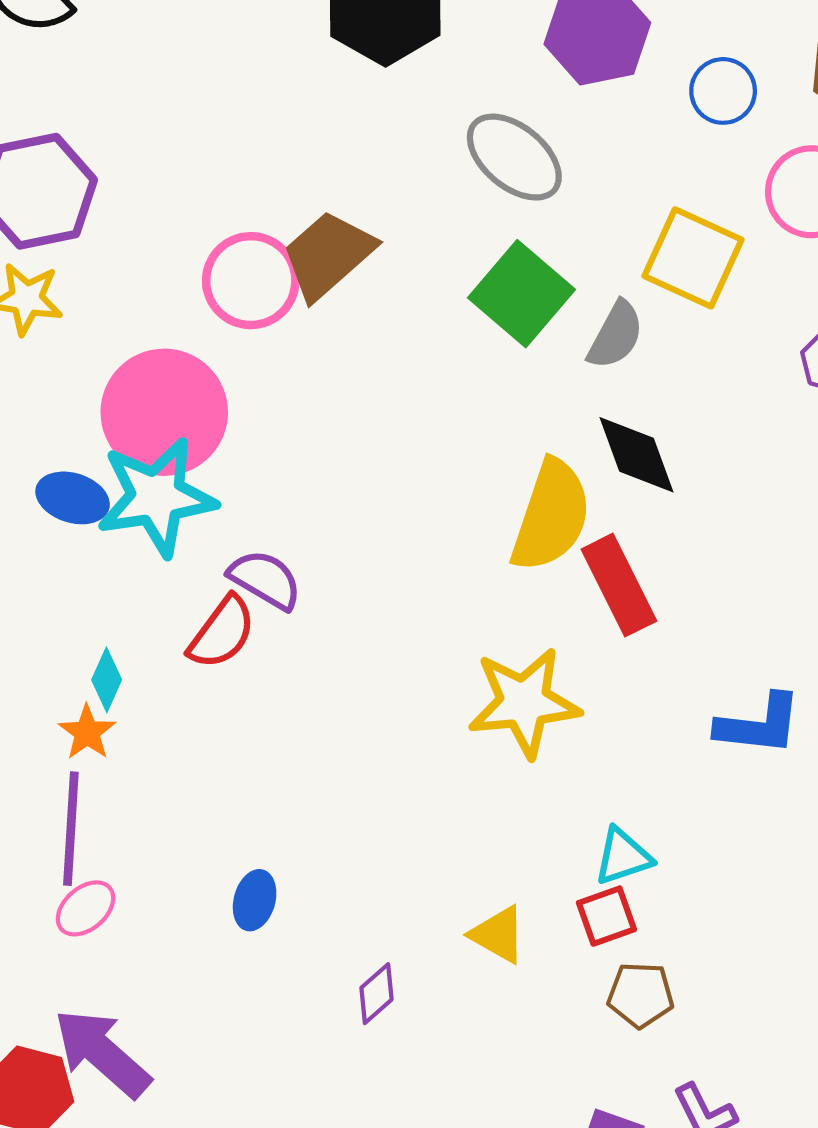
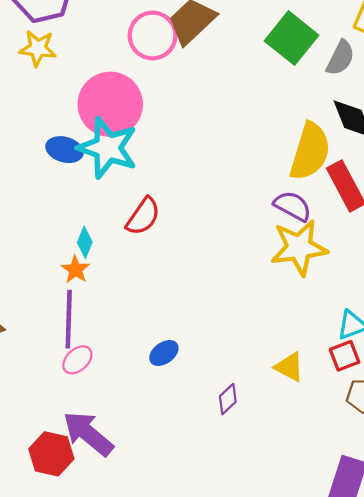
cyan star: (157, 497) -> (108, 148), turned 30
purple semicircle: (265, 580) -> (293, 206), moved
blue ellipse: (255, 900) -> (164, 353), turned 40

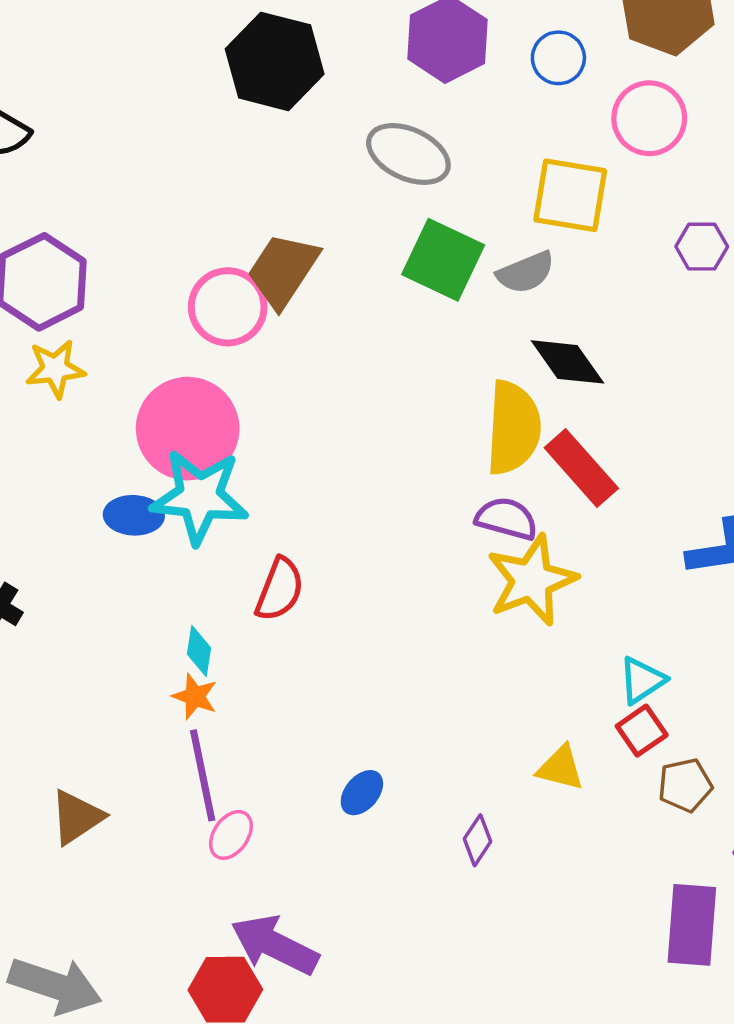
gray semicircle: (340, 58) -> (526, 272), turned 54

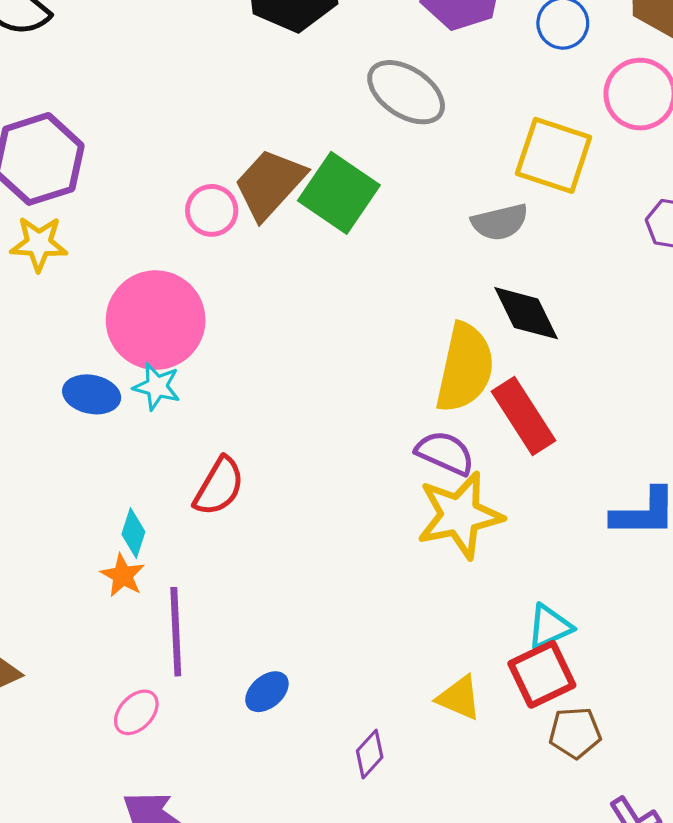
green square: (443, 260) -> (339, 193), moved
pink circle: (228, 307) -> (212, 210), size x0.7
cyan star: (200, 497) -> (157, 387), size x0.5
red square: (642, 731) -> (542, 674), size x1.4
purple line: (203, 775) -> (176, 632), moved

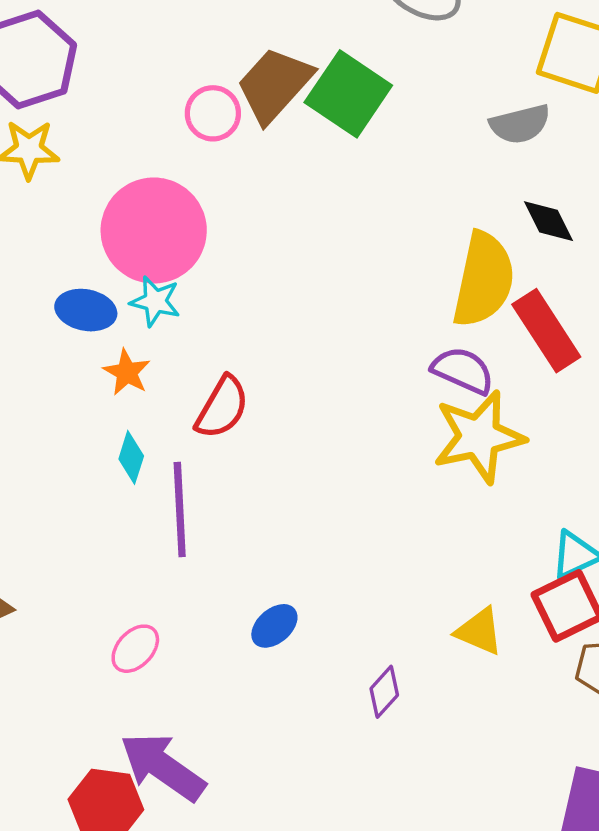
black diamond: (526, 313) -> (549, 221), size x0.7
orange star: (123, 575) -> (127, 372), moved
purple line: (176, 632) -> (180, 510), moved

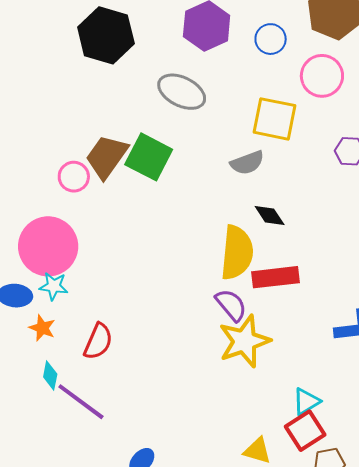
red rectangle: (546, 331) -> (275, 277), turned -57
purple semicircle: (463, 370) -> (231, 305), turned 33
purple line: (180, 510) -> (81, 402), turned -44

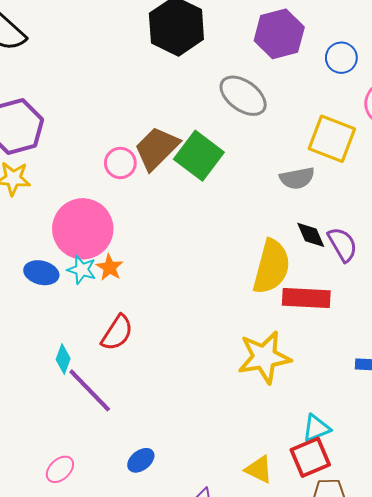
purple semicircle: (231, 305) -> (343, 244), moved
orange star: (42, 328) -> (110, 267), moved

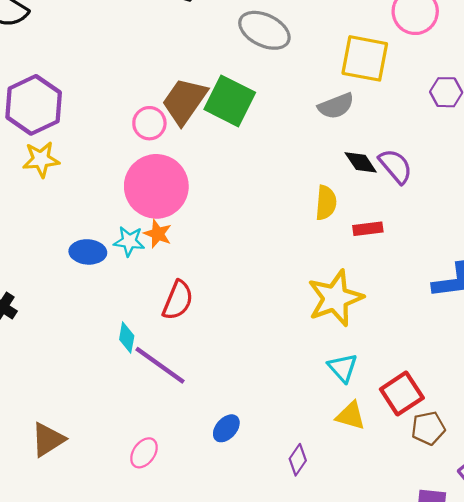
pink circle: (83, 229) -> (156, 186), moved
yellow semicircle: (272, 267) -> (326, 203), size x0.6
red rectangle: (306, 298) -> (368, 229), size x0.6
cyan triangle: (316, 428) -> (343, 368), moved, turned -40

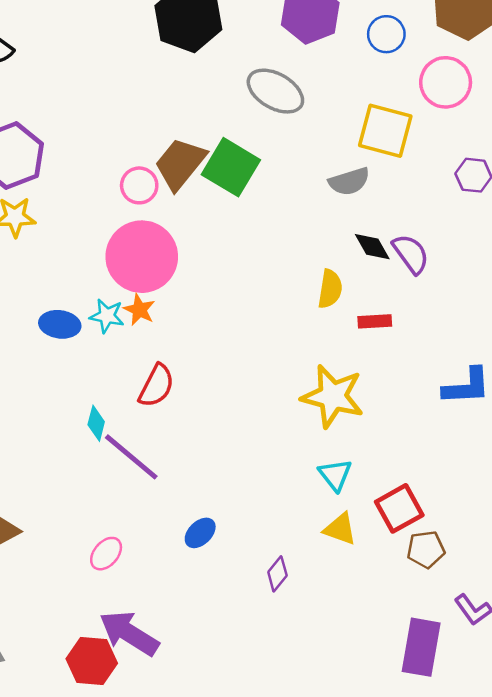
yellow star: (335, 298) -> (333, 396), turned 30

